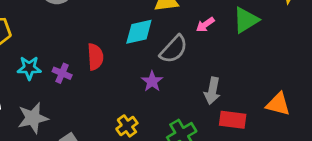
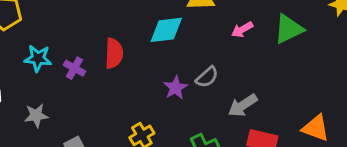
gray semicircle: (174, 49) -> (207, 77), moved, size x0.7
gray arrow: (212, 91) -> (243, 105), turned 40
gray star: (33, 118) -> (36, 116), size x0.7

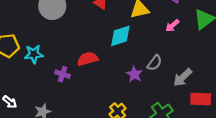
red semicircle: (114, 53) -> (88, 59), turned -96
cyan star: (38, 58) -> (34, 54), moved

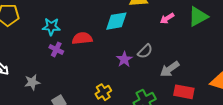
cyan star: (34, 54) -> (51, 27), moved

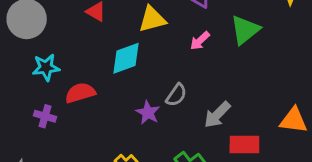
cyan star: (51, 27) -> (46, 67), moved

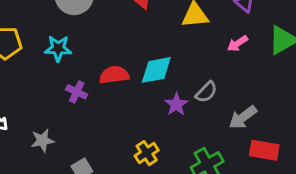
cyan diamond: (126, 58) -> (156, 70), moved
cyan star: (46, 67) -> (58, 48), moved

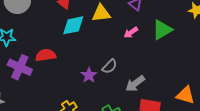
cyan diamond: (156, 70) -> (73, 25), moved
purple cross: (77, 92) -> (20, 67), size x1.6

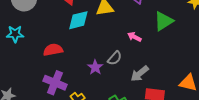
pink arrow: (131, 32) -> (134, 37), moved, turned 64
purple cross: (20, 67) -> (55, 83), moved

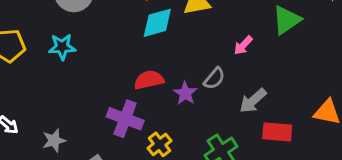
pink arrow: (134, 37) -> (243, 45), turned -72
red semicircle: (53, 50) -> (149, 80), moved

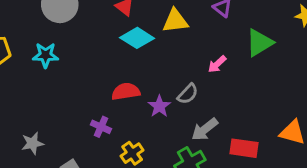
cyan diamond: (157, 23) -> (137, 38), turned 44
gray arrow: (253, 101) -> (205, 129), moved
purple cross: (125, 119) -> (101, 127), size x0.6

